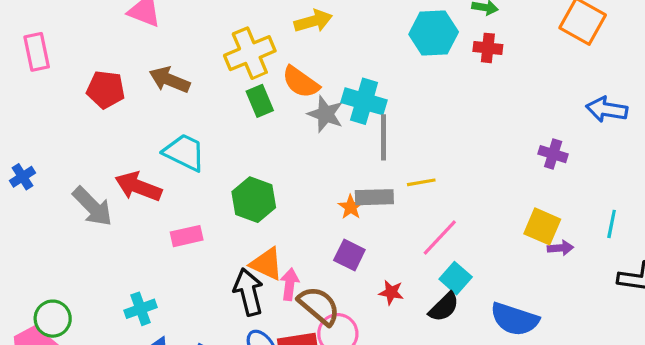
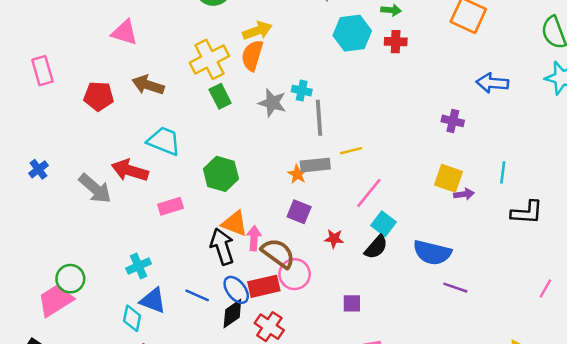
orange semicircle: (301, 82) -> (252, 55), moved, turned 76
cyan cross: (364, 101) -> (302, 91), size x0.6

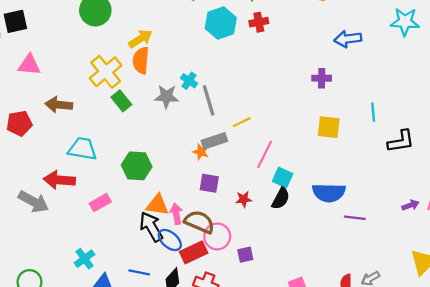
cyan cross: (302, 91) -> (189, 81), turned 35
purple arrow: (464, 194) -> (411, 205), moved
blue ellipse: (236, 290) -> (170, 240), moved
purple square: (352, 303) -> (245, 255), moved

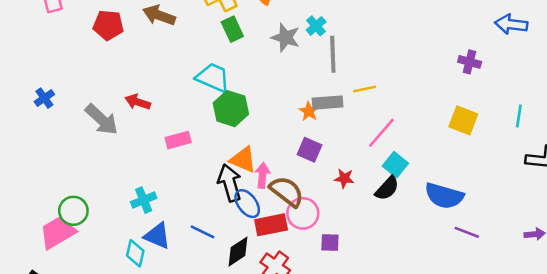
cyan trapezoid: (82, 149) -> (213, 78), moved
red arrow: (59, 180) -> (138, 102), size x0.7

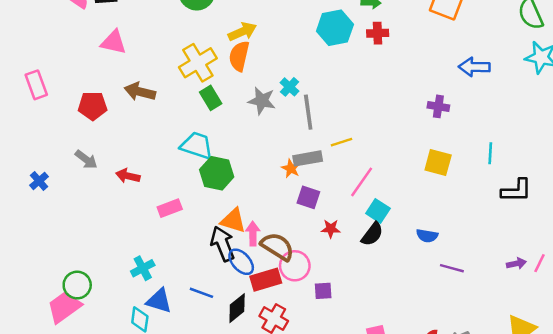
gray arrow: (102, 120) -> (86, 159), moved, size x0.7
purple square: (309, 150) -> (308, 197), moved
blue semicircle: (444, 196) -> (427, 236), size x0.6

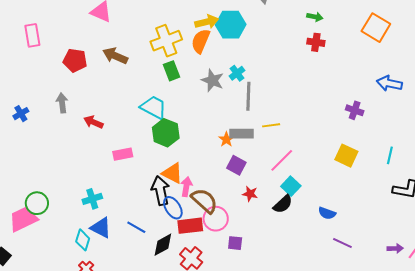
cyan hexagon: (335, 28) -> (231, 25), moved
gray arrow: (86, 159) -> (62, 103), turned -144

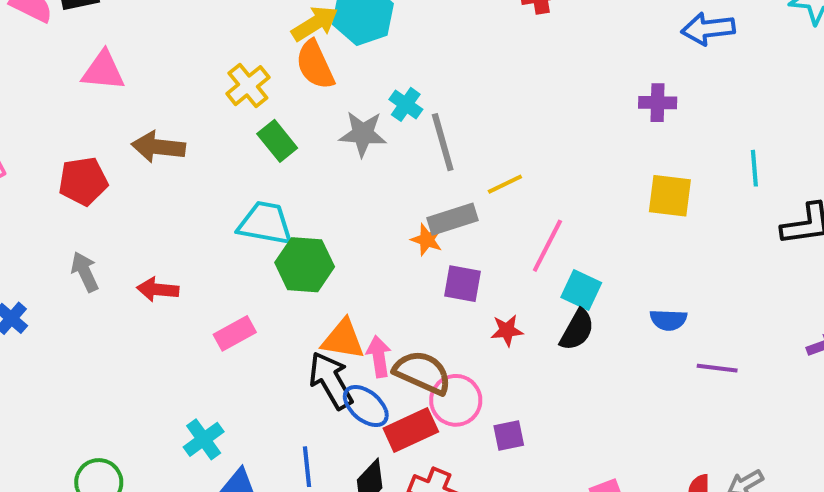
yellow cross: (166, 41) -> (248, 86), size x0.7
orange semicircle: (201, 41) -> (315, 65), turned -30
blue line: (136, 227) -> (307, 467), turned 72

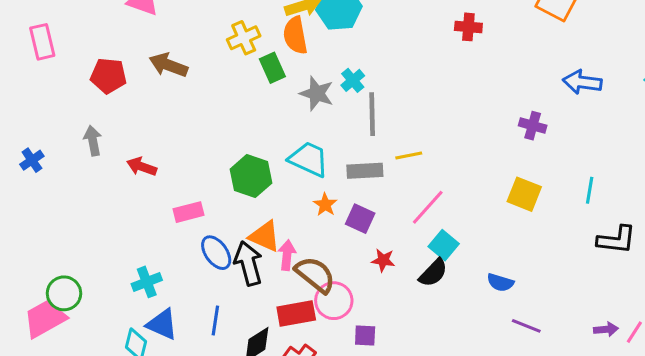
green rectangle: (277, 141) -> (272, 68), moved
cyan trapezoid: (265, 223) -> (309, 159), moved
orange star: (427, 240) -> (325, 205), moved
blue ellipse: (366, 406) -> (216, 253), moved

